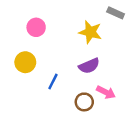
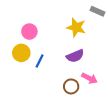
pink circle: (36, 27) -> (29, 32), moved
blue line: (53, 81) -> (40, 61), moved

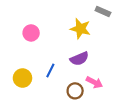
yellow circle: (21, 53) -> (22, 78), moved
blue line: (40, 61) -> (50, 71), moved

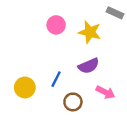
pink circle: (31, 33) -> (56, 25), moved
brown circle: (75, 91) -> (73, 102), moved

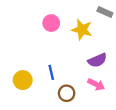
purple semicircle: (89, 66) -> (97, 60), moved
blue line: (56, 79) -> (51, 72), turned -40

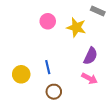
purple semicircle: (97, 60) -> (91, 56), turned -42
brown circle: (67, 93) -> (54, 92), moved

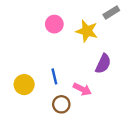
gray rectangle: (98, 11) -> (111, 12), turned -56
pink arrow: (90, 78) -> (82, 89), moved

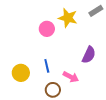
pink circle: (54, 24) -> (47, 29), moved
yellow star: (87, 31) -> (68, 18), moved

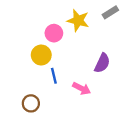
yellow circle: (21, 73) -> (41, 55), moved
brown circle: (53, 90) -> (31, 103), moved

